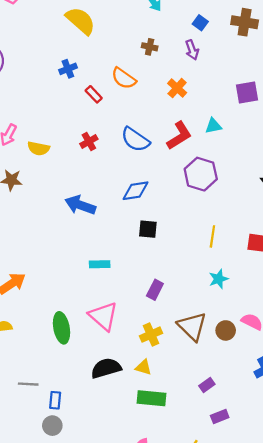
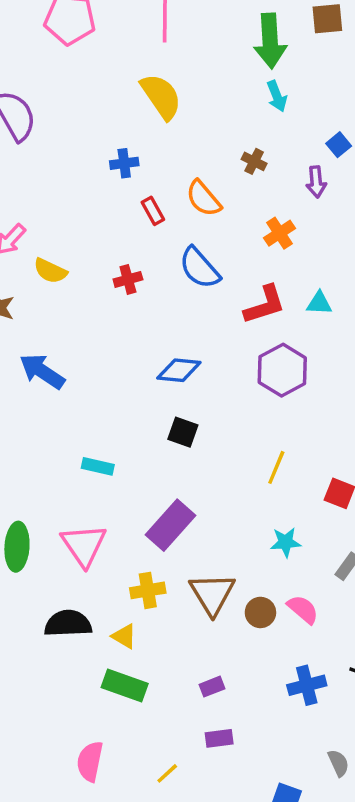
blue semicircle: (135, 140) -> (200, 268), moved
blue arrow: (80, 205) -> (42, 371), moved
cyan star: (219, 279) -> (286, 542), moved
purple rectangle: (155, 290) -> (171, 525), size x1.6

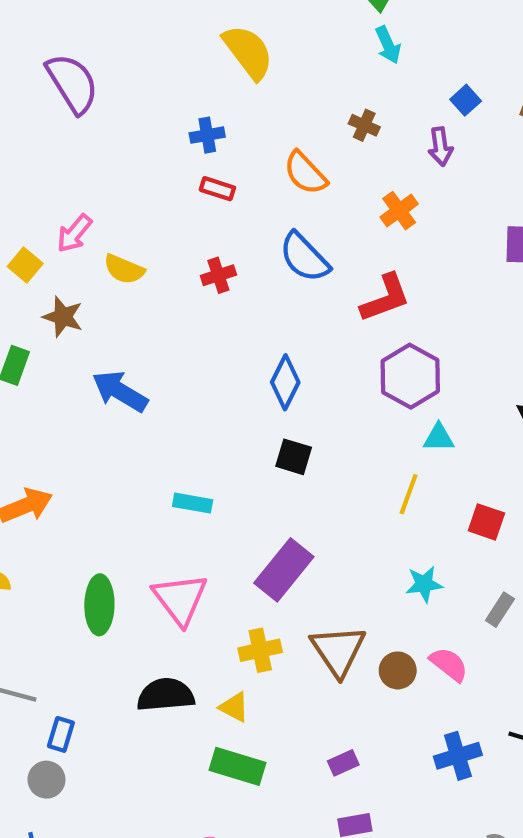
red rectangle: (153, 211) -> (217, 189), moved, turned -40
cyan triangle: (319, 303) -> (439, 438), moved
blue diamond: (179, 370) -> (285, 382), turned -66

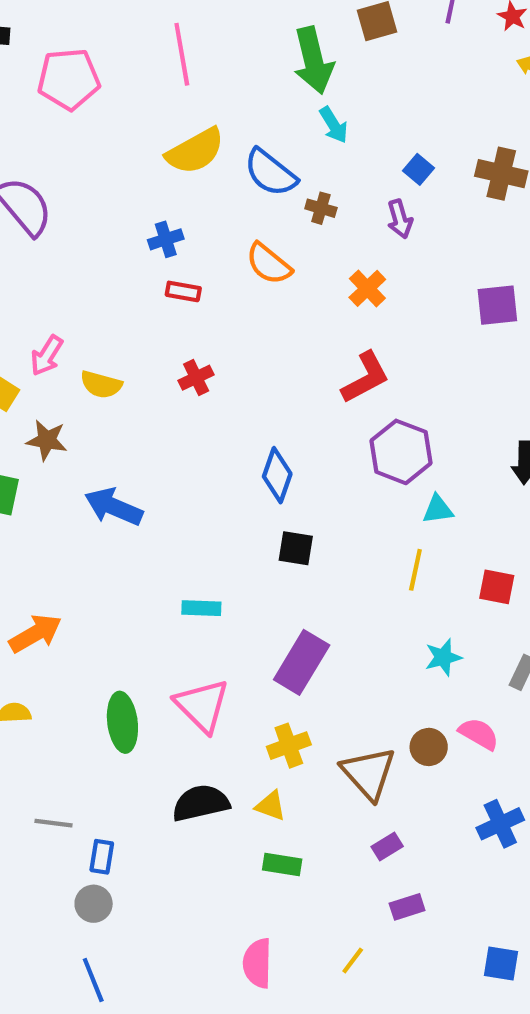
yellow semicircle: (248, 52) -> (195, 151), turned 106
blue semicircle: (304, 257) -> (270, 173), moved
brown triangle: (338, 651) -> (369, 773), moved
green rectangle: (238, 766) -> (282, 865), size x0.7

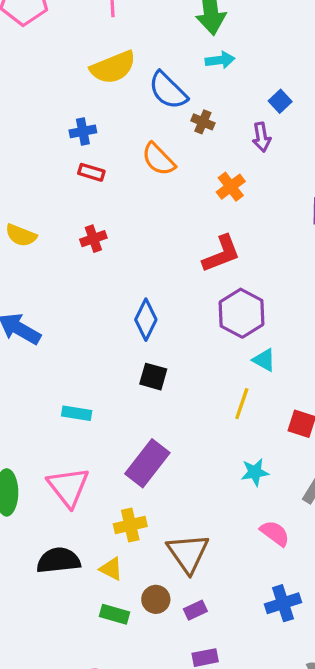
cyan arrow: (334, 125) -> (220, 60), turned -72
cyan triangle: (438, 509) -> (264, 360), turned 30
brown circle: (429, 747) -> (156, 599), moved

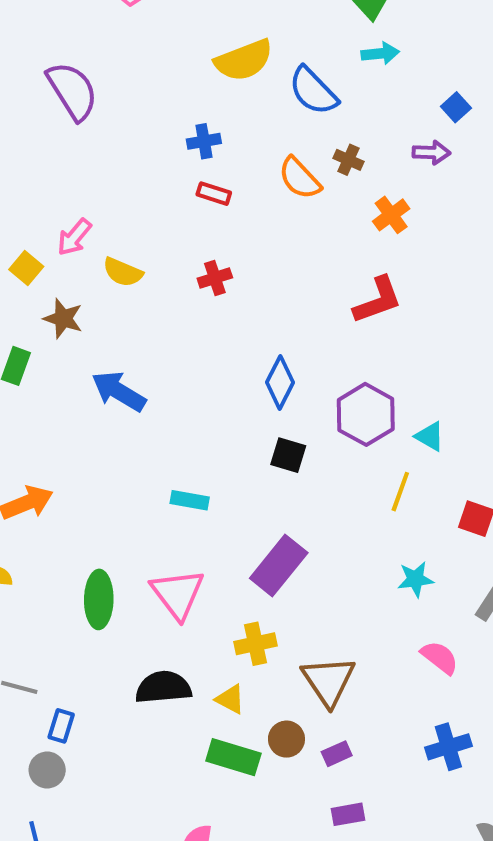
brown cross: (203, 122) -> (348, 160), moved
purple arrow: (262, 137) -> (431, 153), turned -80
purple hexagon: (241, 313) -> (366, 414), moved
green rectangle: (114, 614) -> (233, 757), size x1.4

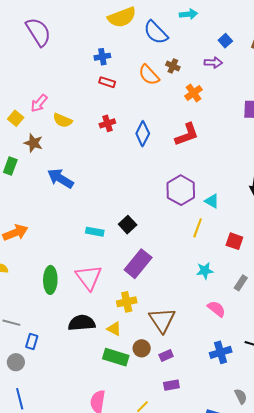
blue diamond: (280, 382) -> (143, 134), moved
black square: (288, 455) -> (128, 225), moved, turned 30
gray circle: (47, 770) -> (16, 362), moved

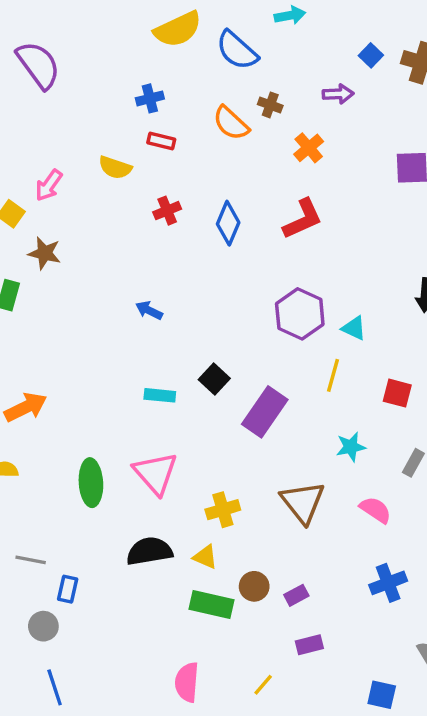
blue square: (225, 41) -> (371, 55), moved
yellow semicircle: (63, 120) -> (115, 168), moved
blue arrow: (60, 178) -> (149, 310), moved, size x0.6
purple rectangle: (138, 264) -> (265, 412), moved
brown triangle: (162, 320) -> (303, 502), moved

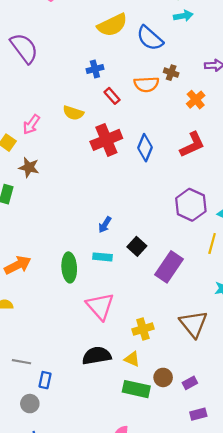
orange semicircle: (231, 123) -> (146, 84), turned -45
red rectangle: (161, 141) -> (112, 96), moved, turned 35
red cross: (167, 211) -> (106, 140), size x1.8
blue arrow: (149, 310) -> (105, 225), moved, turned -84
green ellipse: (91, 483) -> (69, 267), moved

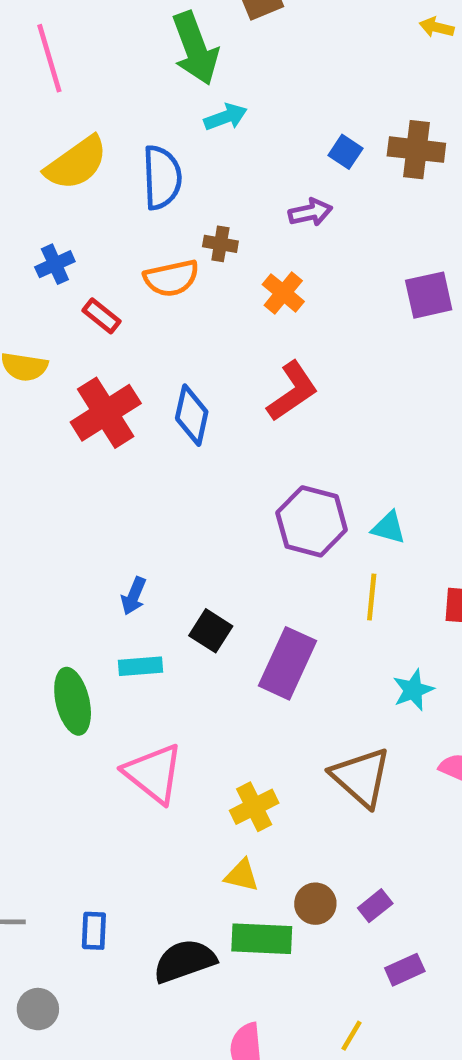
blue semicircle: (150, 38) -> (162, 177), turned -124
black semicircle: (97, 356) -> (185, 961), moved
blue rectangle: (45, 380) -> (94, 931), moved

